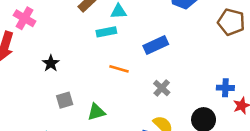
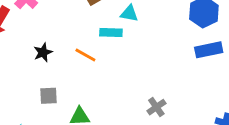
blue rectangle: (156, 45) -> (209, 50), moved
orange line: (119, 69) -> (85, 55), moved

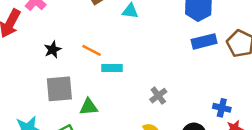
cyan rectangle: (111, 32) -> (112, 68), moved
gray square: (49, 96) -> (59, 89), size x1.6

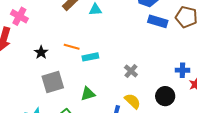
blue rectangle: (204, 41) -> (158, 21), turned 42
green triangle: (89, 107) -> (88, 94), moved

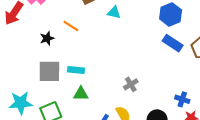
orange line: (72, 47) -> (71, 26), moved
cyan rectangle: (90, 57) -> (76, 70), moved

